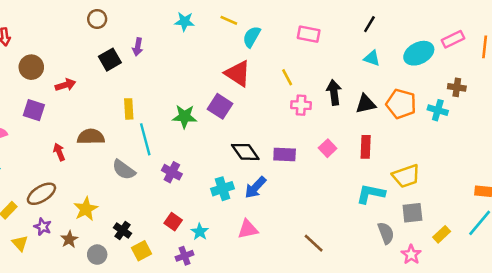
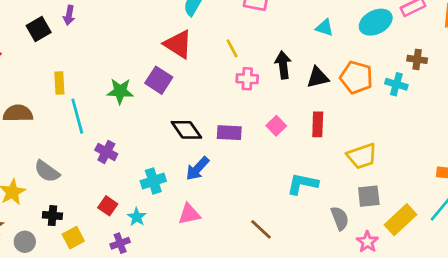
gray semicircle: (124, 170) -> (47, 171), moved
cyan cross: (223, 189) -> (153, 181), moved
cyan L-shape: (371, 194) -> (302, 184), moved
black cross: (122, 230) -> (52, 216), turned -30
yellow rectangle: (442, 234) -> (401, 220), size x1.6

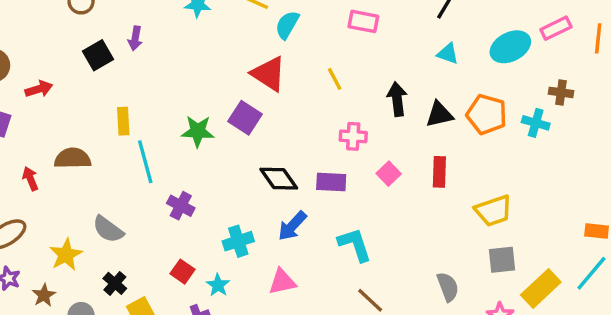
pink cross: (247, 79) -> (353, 136), moved
cyan L-shape: (302, 184) -> (355, 245), moved, turned 60
black cross: (52, 216) -> (115, 283), turned 36
gray semicircle: (340, 218) -> (448, 287), moved

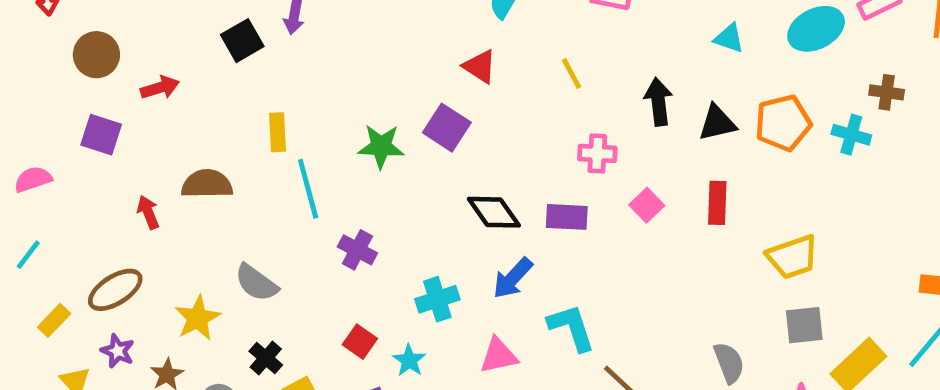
red triangle: (269, 74) -> (480, 66), size x0.7
orange pentagon: (487, 114) -> (783, 123), turned -30
cyan L-shape: (355, 245) -> (571, 327), moved

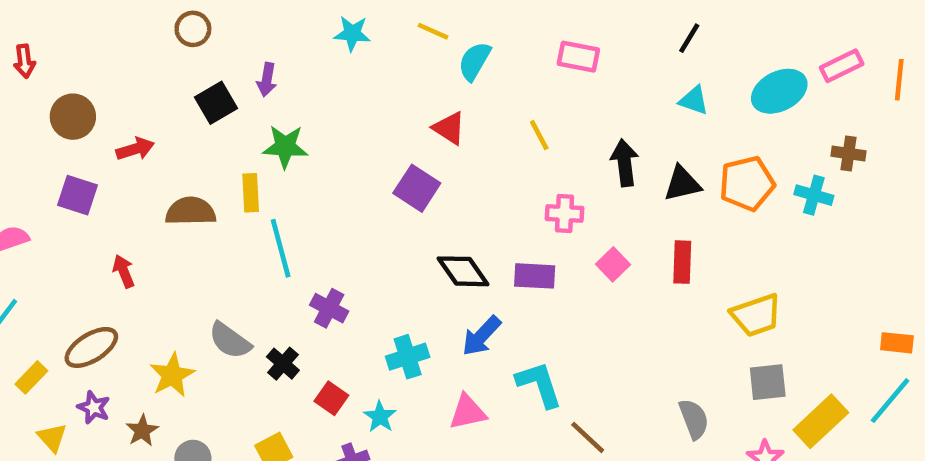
green star: (381, 146) -> (285, 147), moved
brown semicircle: (207, 184) -> (191, 211), moved
black cross: (266, 358) -> (283, 364), moved

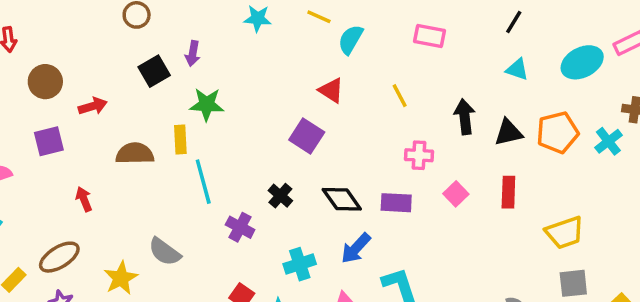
purple square: (77, 195) -> (49, 141), turned -32
cyan cross: (814, 195) -> (608, 141), turned 36
black cross: (283, 364) -> (280, 196), moved

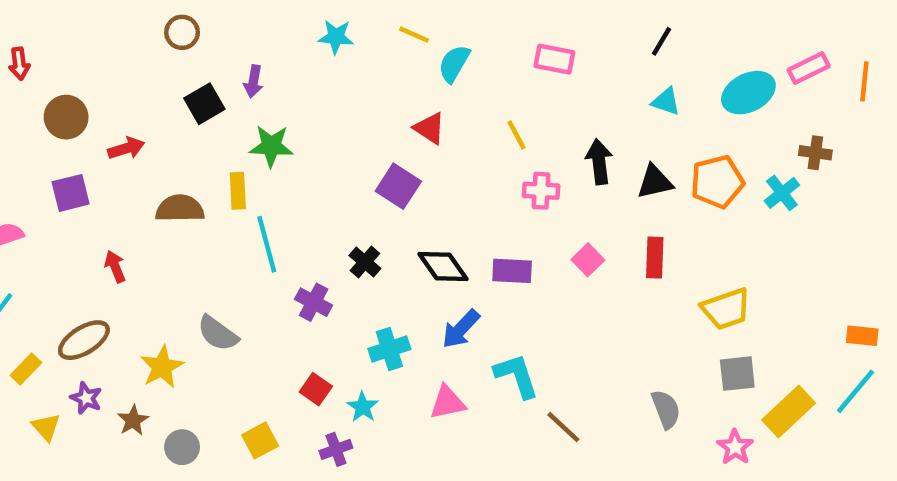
pink cross: (419, 155) -> (541, 191), moved

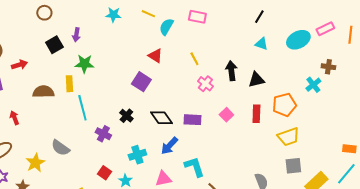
pink rectangle: (554, 59) -> (197, 17), moved
orange pentagon: (717, 182) -> (284, 105), moved
pink cross: (541, 191) -> (205, 84), turned 35

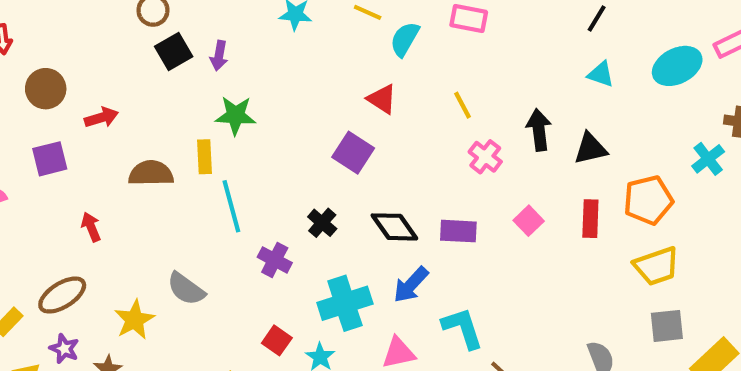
black square: (54, 45) -> (174, 52), moved
cyan cross: (137, 155) -> (345, 303), size x1.4

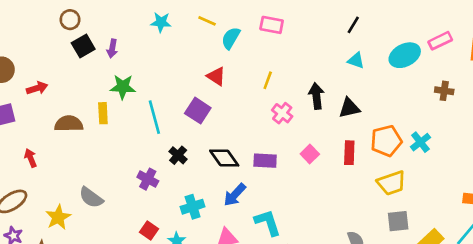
yellow line: (463, 105) -> (268, 80), turned 48
cyan cross: (708, 159) -> (420, 142), moved
cyan line: (231, 206) -> (154, 117), moved
cyan cross: (345, 303) -> (193, 207), size x0.7

